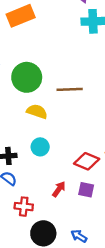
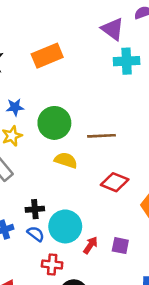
cyan circle: (40, 147) -> (65, 226), moved, size x1.6
red diamond: (87, 161) -> (115, 182), moved

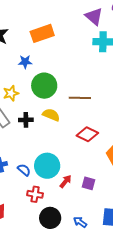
blue star: (15, 107) -> (25, 62), moved
black cross: (35, 209) -> (26, 120), moved

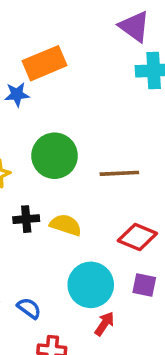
blue star: (25, 62) -> (17, 94), moved
yellow semicircle: (51, 115) -> (66, 225), moved
cyan circle: (47, 166) -> (91, 285), moved
purple square: (89, 183) -> (144, 285), moved

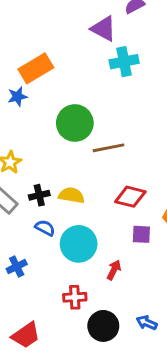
green circle: (55, 156) -> (75, 123), moved
cyan circle: (91, 285) -> (79, 244), moved
blue semicircle: (29, 308) -> (45, 228), moved

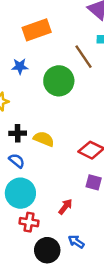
blue star: (17, 97) -> (20, 66), moved
brown line: (109, 148) -> (84, 57), moved, turned 55
cyan circle: (79, 244) -> (20, 193), moved
blue arrow: (147, 323) -> (76, 242), moved

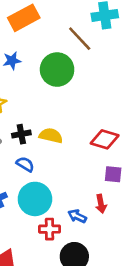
red arrow: (65, 207) -> (101, 204), moved, turned 140
blue arrow: (76, 242) -> (77, 216), moved

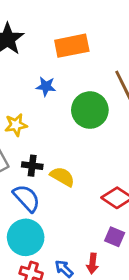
blue semicircle: (25, 164) -> (27, 198), size x1.5

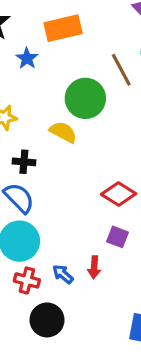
blue star: (46, 86) -> (27, 58), moved, turned 30
yellow semicircle: (62, 177) -> (63, 132), moved

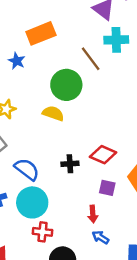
black cross: (24, 162) -> (70, 164), moved
blue arrow: (63, 274) -> (101, 237), moved

